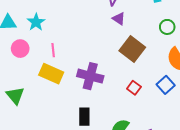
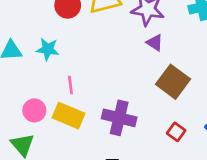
cyan star: (36, 22) -> (48, 49), turned -30
pink circle: (20, 49) -> (34, 110), moved

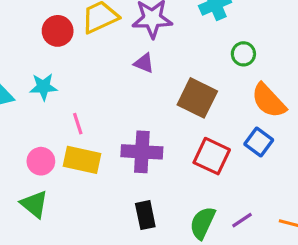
purple triangle: (155, 43) -> (144, 63), moved
red square: (176, 132) -> (212, 156), size x1.6

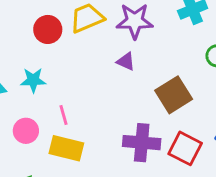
brown square: (197, 98) -> (174, 95), turned 30
purple cross: (142, 152) -> (142, 143), moved
pink circle: (41, 161) -> (26, 131), moved

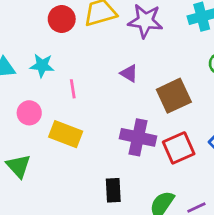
purple triangle: (126, 61) -> (129, 73), moved
pink line: (64, 115) -> (73, 89), moved
red square: (185, 148) -> (179, 148), turned 32

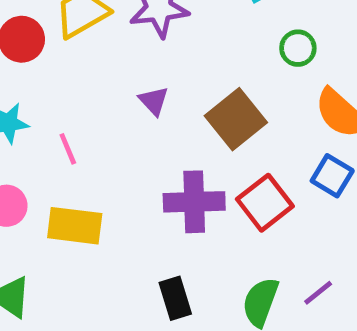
purple triangle: (129, 73) -> (154, 101), turned 30

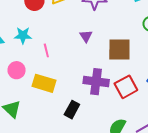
brown square: (236, 119) -> (119, 49), turned 30
black rectangle: (175, 298) -> (72, 110), moved, turned 36

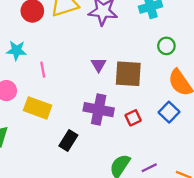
purple triangle: (86, 36) -> (99, 65), moved
red square: (126, 87) -> (133, 118), size x0.6

